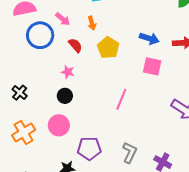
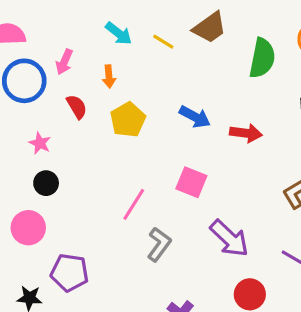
pink arrow: (63, 19) -> (64, 62), turned 63
pink square: (152, 66) -> (191, 182), moved
pink star: (68, 72) -> (40, 143), moved
gray L-shape: (130, 153) -> (159, 244), moved

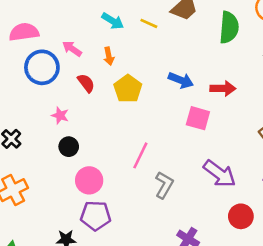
pink arrow: (64, 62) -> (72, 49), turned 108
pink square: (191, 182) -> (198, 118), moved
pink circle: (28, 228) -> (89, 180), moved

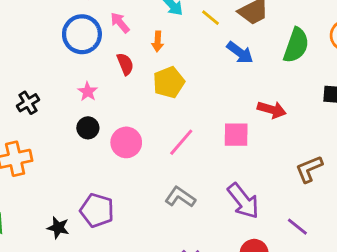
blue arrow: (181, 80) -> (240, 53), moved
pink square: (198, 118) -> (236, 135), turned -30
pink line: (140, 155) -> (181, 142), moved
pink circle: (89, 180) -> (126, 142), moved
gray L-shape: (164, 185) -> (180, 197), turned -100

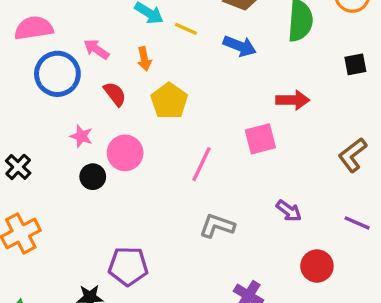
yellow line: (211, 18) -> (186, 29), moved
pink circle: (126, 142) -> (125, 153), moved
purple arrow: (243, 201) -> (289, 211), size x0.6

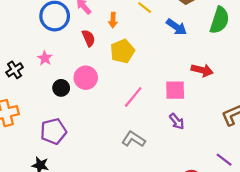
pink star: (81, 136) -> (45, 58), moved
purple arrow: (289, 211) -> (177, 121), moved
purple pentagon: (128, 266) -> (53, 131), moved, turned -30

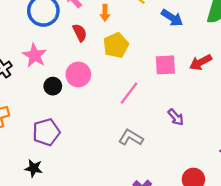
pink star: (45, 58) -> (35, 55), size x1.5
red arrow: (202, 70) -> (201, 62), turned 140
pink square: (175, 90) -> (165, 65), moved

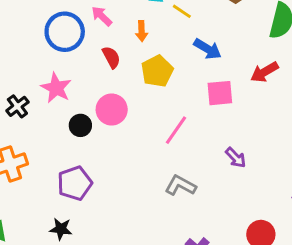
blue arrow: (172, 18) -> (208, 49), moved
red arrow: (201, 62) -> (264, 72), moved

